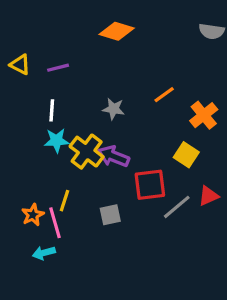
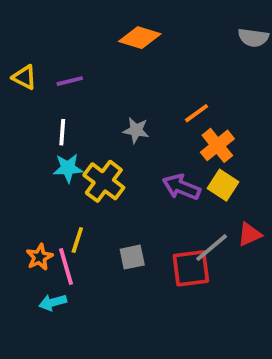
orange cross: (204, 115) -> (217, 145), moved
purple arrow: (114, 156) -> (181, 187), moved
red square: (150, 185) -> (191, 268), moved

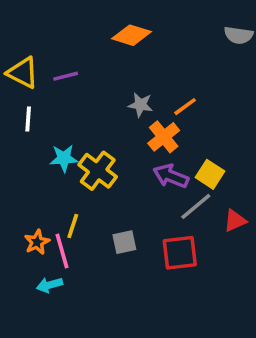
yellow triangle: (24, 77) -> (23, 73), size x1.4
gray star: (136, 130) -> (140, 105), moved
white line: (62, 132) -> (28, 119), moved
orange cross: (217, 145) -> (164, 137), moved
gray line: (212, 248) -> (196, 206), moved

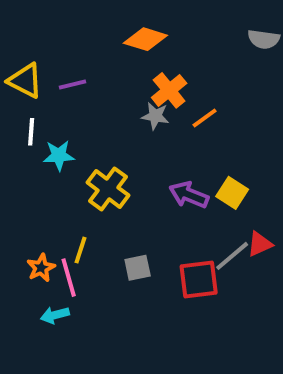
orange cross: (164, 137) -> (169, 90), moved
cyan star: (64, 158) -> (59, 155), moved
gray line: (196, 206) -> (232, 256), moved

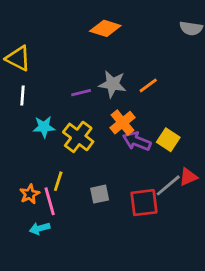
purple line: (73, 84) -> (81, 93), moved
orange cross: (169, 90) -> (123, 123), moved
gray star: (155, 116) -> (113, 84), size x1.4
cyan star: (59, 155) -> (44, 127), moved

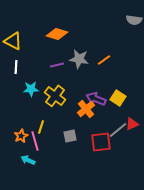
orange diamond: (105, 28) -> (57, 34), moved
orange cross: (123, 123) -> (86, 109), moved
cyan arrow: (40, 228) -> (28, 160), turned 40

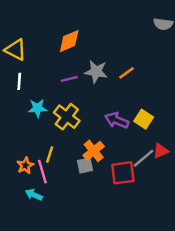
orange diamond: (57, 34) -> (69, 41), turned -40
orange cross: (86, 109) -> (94, 151), moved

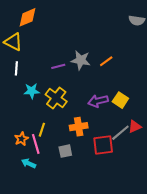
orange diamond: (69, 41) -> (28, 17), moved
purple arrow: (117, 120) -> (98, 101), turned -36
orange cross: (94, 151) -> (79, 127), turned 30
gray square: (85, 165) -> (65, 151), moved

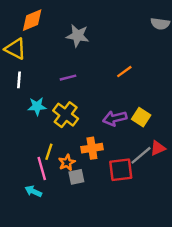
gray star: (81, 60) -> (78, 36), moved
orange star: (21, 139) -> (67, 163), moved

